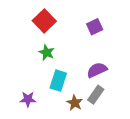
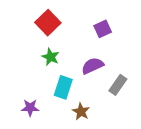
purple semicircle: (97, 70) -> (92, 66), moved
gray rectangle: (96, 95) -> (118, 85), moved

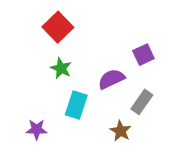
purple square: (103, 29) -> (143, 55), moved
brown star: (81, 112) -> (121, 131), moved

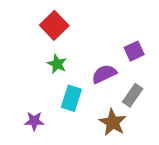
brown star: (121, 131) -> (113, 122), size x1.4

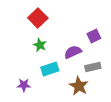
gray rectangle: (133, 95) -> (93, 67), turned 42
cyan rectangle: (71, 98) -> (50, 69), turned 54

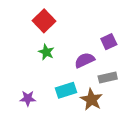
cyan rectangle: (50, 69) -> (66, 90), moved

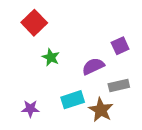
red square: (44, 21) -> (34, 23), moved

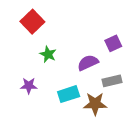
purple star: (30, 109) -> (29, 86), moved
brown star: (101, 110) -> (95, 104), turned -30

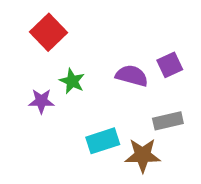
purple semicircle: (88, 63) -> (132, 76), moved, turned 40
purple star: (29, 86) -> (41, 101), moved

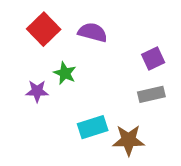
purple semicircle: (132, 76) -> (93, 32), moved
gray rectangle: (168, 121) -> (151, 94), moved

